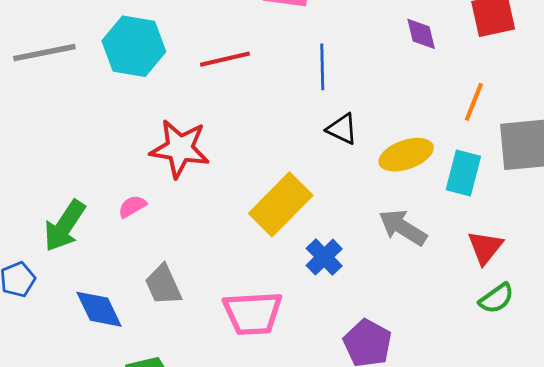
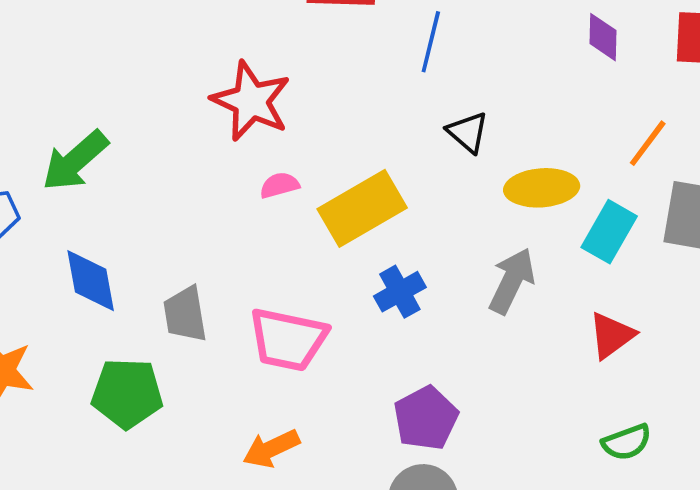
blue line: (322, 67) -> (431, 42), moved
pink semicircle: (132, 206) -> (279, 185), moved
gray arrow: (403, 227) -> (512, 281), turned 69
gray trapezoid: (163, 285) -> (185, 314), moved
green semicircle: (496, 298) -> (627, 442), moved

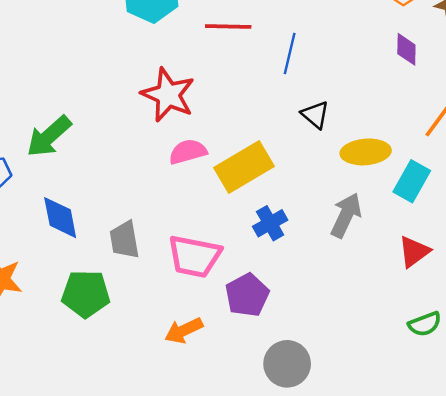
pink semicircle: (279, 185) -> (188, 152), size x1.4
purple pentagon: (426, 418) -> (247, 295), moved

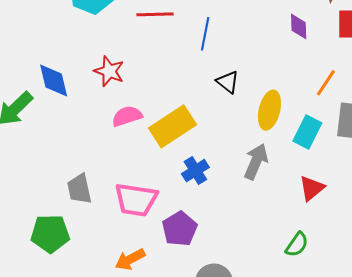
red star: (168, 95) -> (109, 71), size x0.7
yellow ellipse: (366, 152) -> (269, 110), turned -69
blue diamond: (60, 218) -> (54, 81), moved
green semicircle: (425, 324) -> (297, 245), moved, turned -32

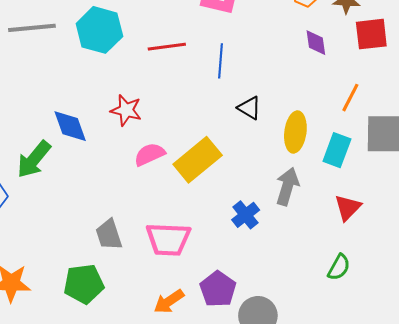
blue cross: (195, 171) -> (246, 215), moved
purple pentagon: (180, 229) -> (218, 289), moved

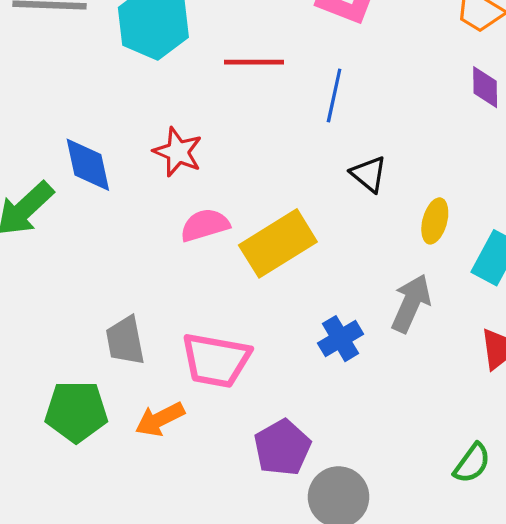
yellow ellipse: (295, 132) -> (435, 221), size x0.7
green semicircle: (339, 267) -> (472, 463), moved
orange arrow: (169, 301) -> (160, 419), moved

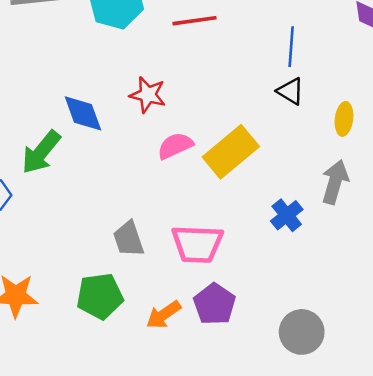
blue line: (334, 95) -> (291, 47), moved
orange arrow: (160, 419) -> (164, 315), moved
purple pentagon: (282, 448) -> (215, 304), moved

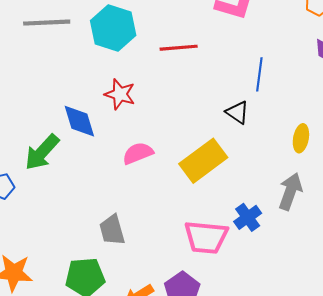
black triangle: (290, 91) -> (237, 112), moved
red star: (148, 95) -> (120, 94), moved
pink semicircle: (175, 146) -> (138, 153), moved
pink trapezoid: (197, 244) -> (206, 237), moved

